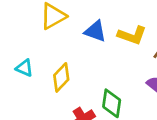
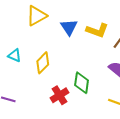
blue triangle: (95, 31) -> (69, 27), turned 36

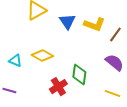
cyan triangle: (15, 55) -> (15, 60), moved
yellow diamond: (43, 63) -> (42, 55), turned 75

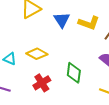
red cross: (58, 87) -> (42, 83), moved

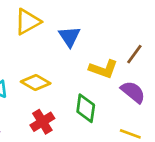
yellow L-shape: (89, 23) -> (103, 69), moved

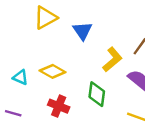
yellow L-shape: (103, 69) -> (112, 59), turned -60
red cross: (42, 122) -> (59, 106), turned -36

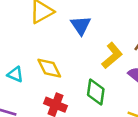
yellow diamond: (53, 71) -> (49, 68), turned 35

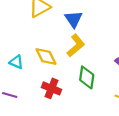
yellow L-shape: (112, 56) -> (76, 46), moved

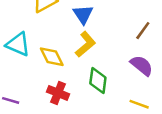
cyan triangle: (16, 62) -> (18, 44), moved, size x1.5

